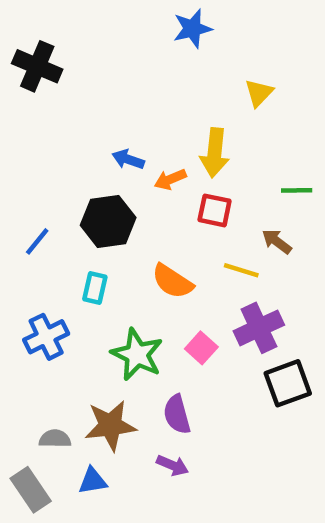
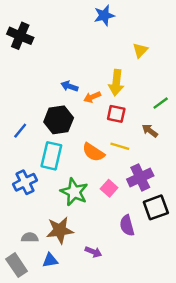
green line: (297, 190) -> (161, 103), turned -35
yellow line: (241, 270) -> (120, 146), moved
cyan rectangle: (95, 288) -> (51, 156), size x1.6
purple semicircle: (177, 414) -> (127, 225), moved

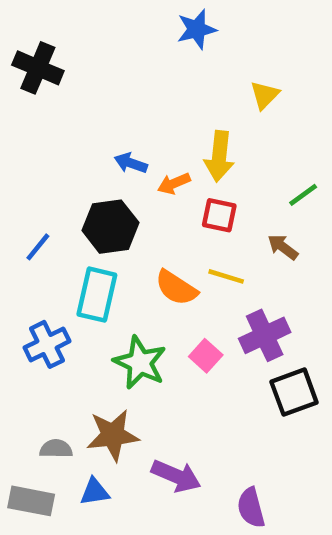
purple semicircle: (127, 225) -> (251, 508), moved
purple arrow: (93, 252) -> (176, 476), size x1.5
gray rectangle: (17, 265) -> (31, 501), turned -45

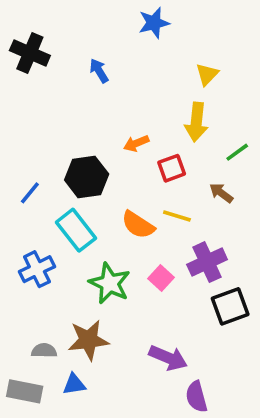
yellow arrow: (219, 156) -> (196, 122), moved
blue arrow: (131, 163) -> (99, 71), moved, turned 40
red square: (219, 215) -> (172, 168), turned -32
cyan rectangle: (97, 295) -> (76, 230), turned -51
purple arrow: (176, 476) -> (168, 358), moved

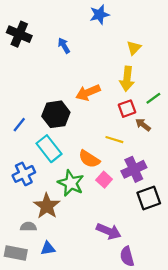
orange arrow: (136, 143) -> (88, 93), size x1.5
red square: (172, 168) -> (127, 109), moved
orange semicircle: (138, 225) -> (89, 159), moved
brown star: (88, 340) -> (47, 206), moved, turned -30

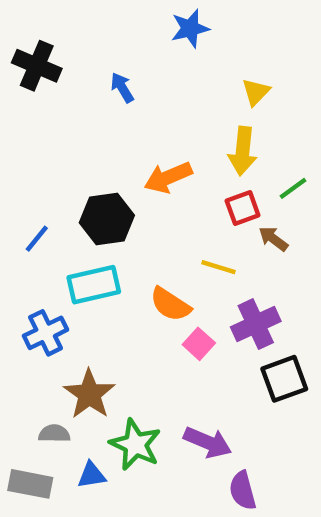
cyan rectangle: (49, 149) -> (94, 285), turned -65
green star: (71, 183) -> (135, 445), moved

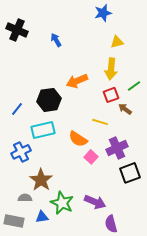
blue star: (190, 28) -> (103, 13), moved
yellow triangle: (256, 92) -> (117, 42), turned 32

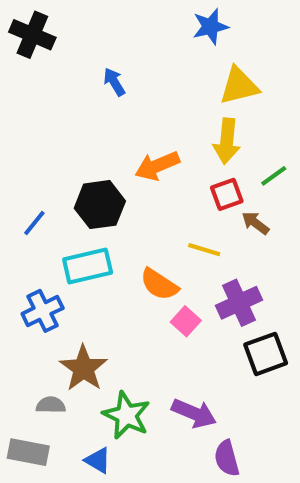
black cross: (17, 30) -> (32, 35), moved
yellow triangle: (117, 42) -> (239, 86), size x1.5
blue triangle: (42, 217) -> (98, 460), moved, turned 40

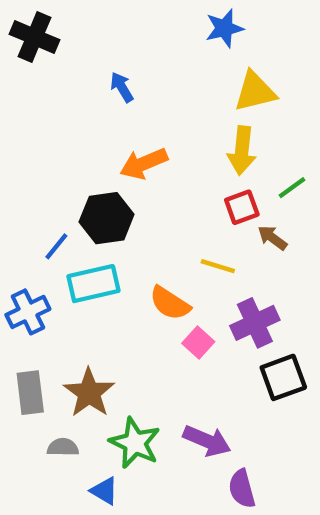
orange arrow: (157, 166) -> (144, 164), moved
blue line: (34, 223) -> (56, 246), moved
blue cross: (43, 311) -> (28, 312), moved
gray semicircle: (51, 405) -> (63, 447), moved
gray rectangle: (28, 452) -> (30, 393), moved, turned 72

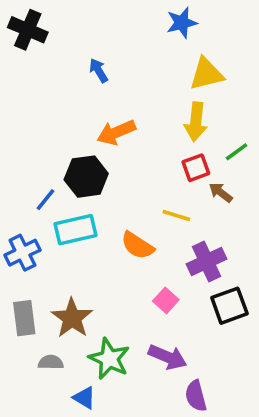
pink square: (198, 342) -> (166, 300), moved

